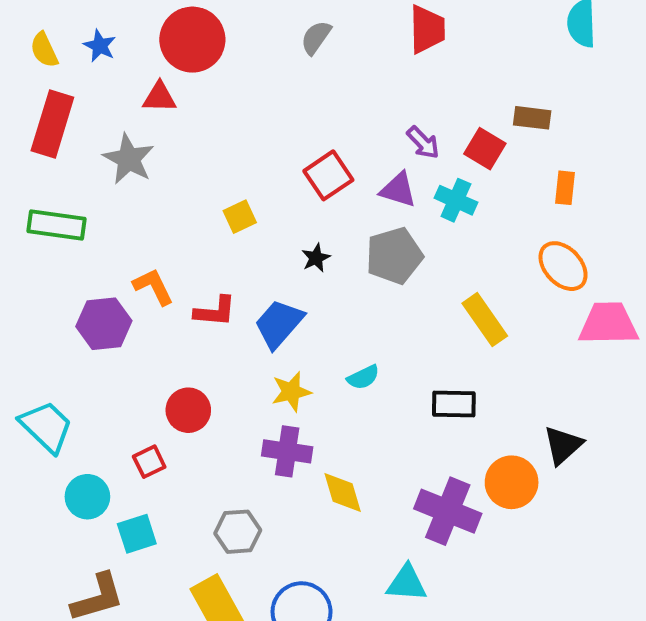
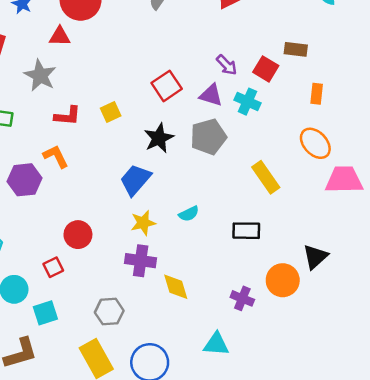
black star: (316, 258) -> (159, 138), size x1.6
red L-shape: (215, 311) -> (68, 116), moved
purple cross: (448, 511) -> (242, 298), size x0.6

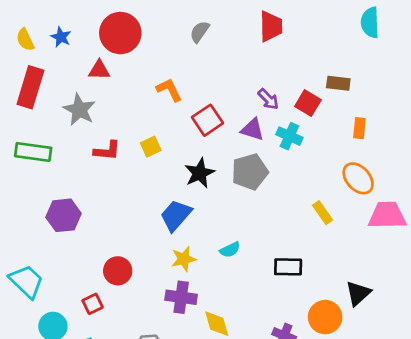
orange L-shape: (56, 156) -> (169, 90), moved
yellow rectangle: (266, 177) -> (322, 213), moved, size x0.7

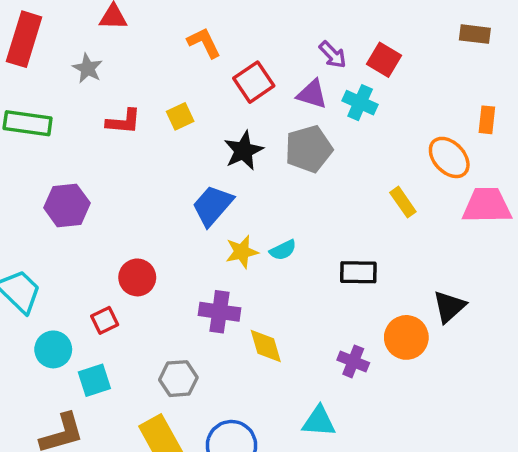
brown rectangle: (338, 83) -> (475, 34), moved
gray star: (79, 110) -> (88, 68), size x0.7
orange rectangle: (359, 128) -> (487, 120), moved
yellow star: (184, 259) -> (242, 252), moved

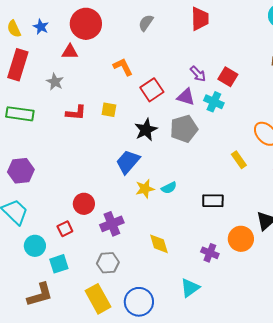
yellow square: (180, 116) -> (109, 110), turned 35
purple hexagon: (67, 205) -> (21, 171), moved
purple cross: (219, 312) -> (112, 224), moved, turned -30
cyan triangle: (319, 421) -> (190, 288), turned -40

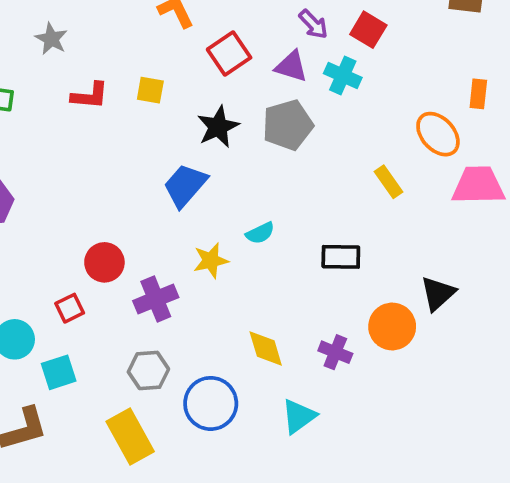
yellow star: (145, 189) -> (211, 261), moved
yellow diamond: (159, 244) -> (266, 348), moved
blue circle: (139, 302) -> (211, 403), moved

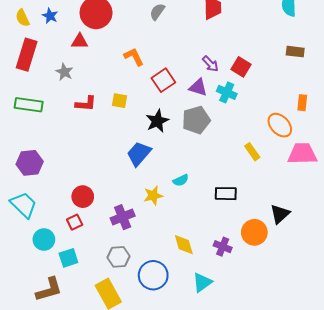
red circle: (104, 262) -> (83, 197), moved

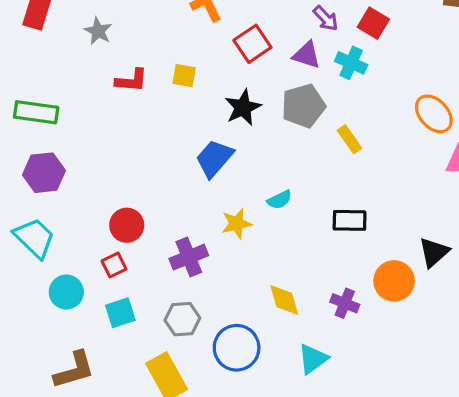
green rectangle: (29, 105) -> (36, 112), moved
yellow rectangle: (252, 152) -> (350, 139), moved
cyan square: (68, 258) -> (120, 313), moved

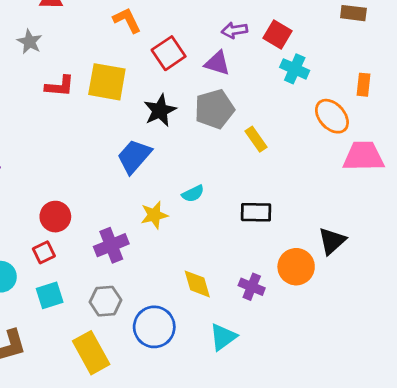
purple arrow: (326, 18) -> (234, 30), turned 125
cyan cross: (351, 63) -> (295, 69), moved
yellow square: (184, 76) -> (107, 82), size x1.8

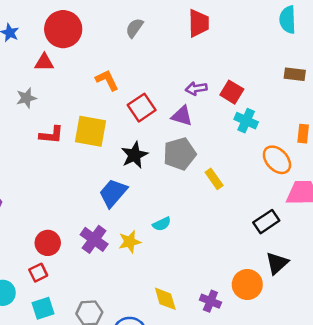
gray star: (30, 42) -> (26, 98), turned 30
black rectangle: (256, 212) -> (266, 222), moved, turned -35
purple cross: (111, 245) -> (94, 239), moved, turned -32

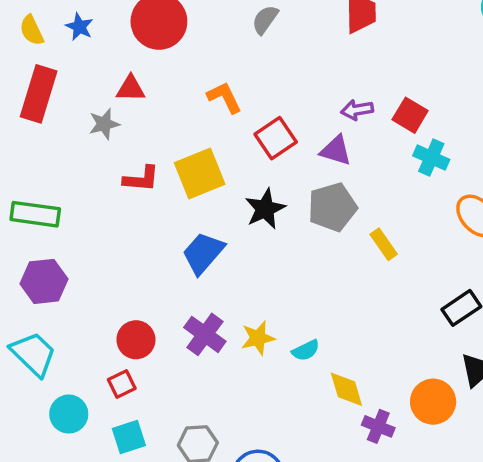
red triangle: (44, 62) -> (131, 89), moved
yellow square: (90, 131) -> (200, 174), turned -32
blue trapezoid: (113, 193) -> (203, 253), moved
cyan semicircle: (162, 224) -> (306, 350), moved
yellow diamond: (165, 299) -> (346, 389), moved

